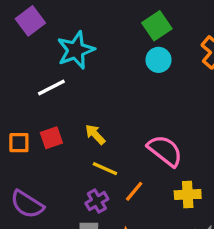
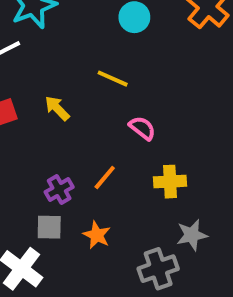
pink semicircle: (165, 151) -> (142, 128), size x0.6
yellow line: (105, 169) -> (113, 79), moved

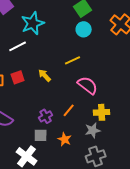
yellow line: (113, 79) -> (73, 60), turned -49
pink semicircle: (142, 128) -> (88, 85), size x1.5
gray star: (192, 235) -> (93, 130), moved

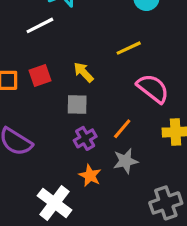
gray star: (93, 130) -> (125, 161), moved
gray square: (41, 135) -> (77, 105), moved
orange star: (65, 139) -> (90, 176), moved

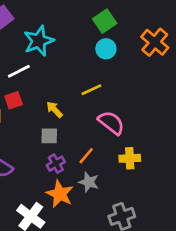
red square: (40, 75) -> (14, 100), moved
gray star: (125, 161) -> (89, 182), turned 30
orange star: (90, 176) -> (60, 194), size x1.5

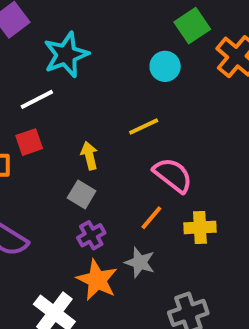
green square: (105, 21) -> (192, 26), moved
yellow arrow: (55, 109) -> (89, 156), turned 30
gray square: (49, 136) -> (82, 194), turned 30
orange line: (86, 156) -> (151, 218), moved

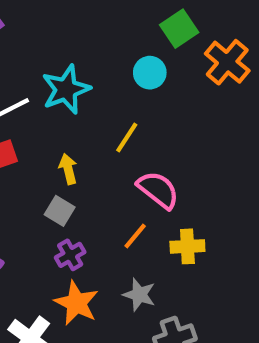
cyan star: (66, 55) -> (66, 89), moved
yellow line: (144, 127) -> (127, 138), turned -32
gray star: (140, 262) -> (139, 295), moved

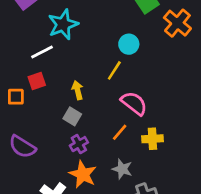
cyan circle: (150, 73) -> (129, 44), moved
cyan star: (66, 89) -> (63, 24), moved

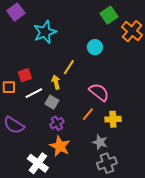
white line: (42, 52) -> (34, 93), moved
yellow line: (114, 70) -> (69, 67), moved
gray star: (122, 169) -> (100, 142), moved

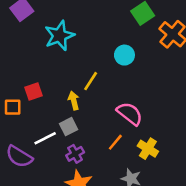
white line: (34, 93) -> (45, 138), moved
gray square: (52, 102) -> (69, 127), turned 32
yellow cross: (113, 119) -> (148, 149), turned 35

